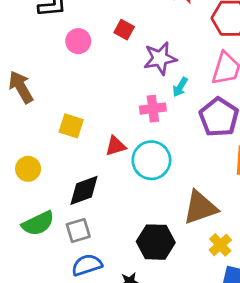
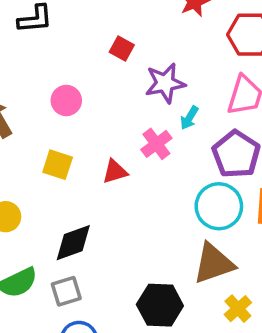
pink circle: (78, 41) -> (66, 100), moved
pink cross: (153, 109) -> (156, 144), turned -30
red triangle: (116, 146) -> (115, 172), moved
cyan circle: (151, 160) -> (219, 206), moved

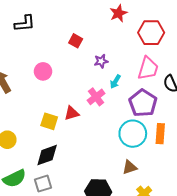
purple star: (165, 83) -> (101, 61), size x0.6
yellow square: (58, 165) -> (49, 121), moved
brown triangle: (214, 263) -> (130, 167), size x0.6

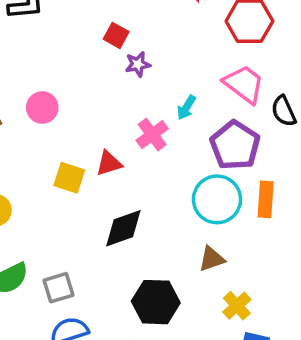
purple star: (101, 61) -> (138, 64), moved
pink trapezoid: (148, 68) -> (244, 84), turned -70
pink circle: (43, 71) -> (42, 108), moved
black diamond: (47, 155) -> (123, 228), moved

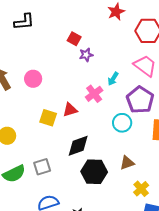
cyan circle: (217, 199) -> (122, 123), moved, size x0.7
gray square: (58, 288) -> (42, 167), moved
black hexagon: (156, 302) -> (94, 172), moved

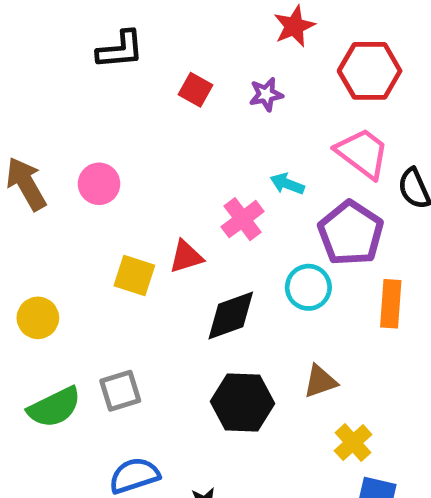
black L-shape: (24, 22) -> (120, 50), moved
purple star: (86, 55) -> (266, 94), moved
cyan arrow: (113, 79) -> (287, 184), turned 80
black diamond: (78, 146) -> (231, 316), moved

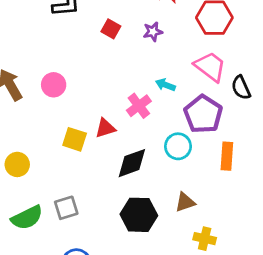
yellow cross: (353, 443) -> (205, 239), turned -35

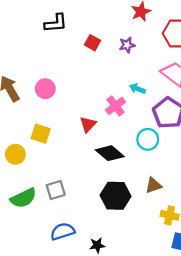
red triangle: (105, 128) -> (88, 124), turned -30
yellow square: (75, 139) -> (41, 134), moved
black diamond: (132, 163) -> (110, 153), turned 60

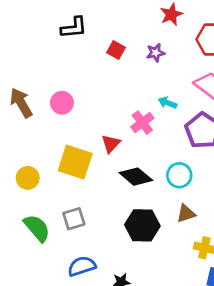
yellow square: (41, 134) -> (75, 162), moved, size x1.5
cyan circle: (148, 139) -> (179, 175), moved
green semicircle: (23, 198) -> (37, 228), turned -105

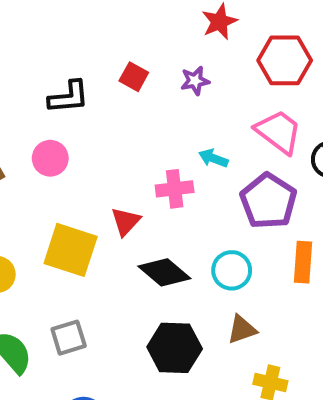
black L-shape: (74, 28) -> (69, 97), moved
pink cross: (142, 123) -> (175, 189), turned 30

